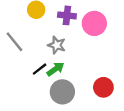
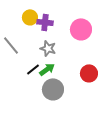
purple cross: (67, 15) -> (45, 22), moved
red circle: (103, 87) -> (89, 73), moved

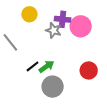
purple cross: (45, 22) -> (63, 19), moved
gray star: (48, 48) -> (54, 30), moved

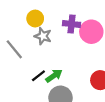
gray star: (54, 30) -> (43, 36), moved

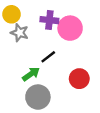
black line: (38, 76) -> (48, 57), moved

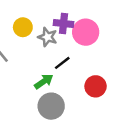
yellow circle: (11, 14) -> (23, 27), moved
gray star: (20, 33) -> (47, 37), moved

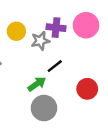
pink circle: (86, 32) -> (86, 25), moved
gray star: (47, 37) -> (40, 41), turned -30

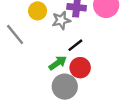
red circle: (87, 89) -> (80, 68), moved

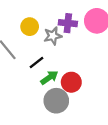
black line: (75, 45) -> (37, 62), moved

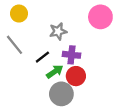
purple cross: (68, 23) -> (71, 55), moved
yellow circle: (30, 27) -> (19, 14), moved

